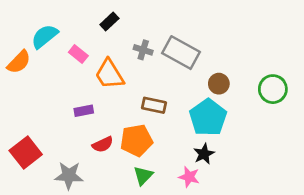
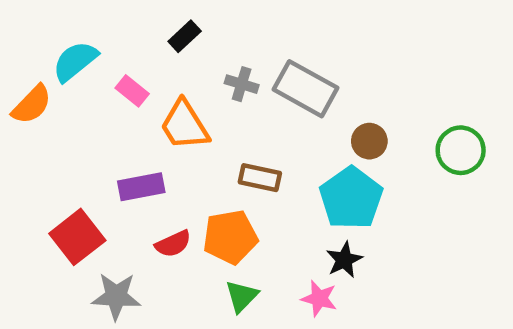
purple rectangle: (84, 111) -> (141, 187), size x1.4
red square: (26, 153) -> (77, 237), moved

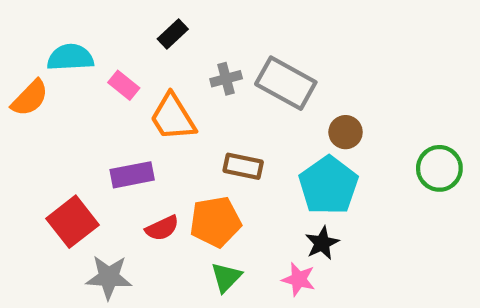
cyan semicircle: (75, 61) -> (70, 57), turned 36
gray cross: (242, 84) -> (226, 79), turned -32
green circle: (461, 150) -> (439, 168), moved

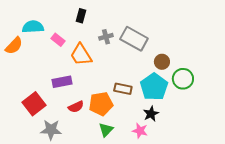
black rectangle: (173, 34) -> (81, 16), turned -32
brown rectangle: (243, 166) -> (123, 89), moved
green circle: (439, 168) -> (183, 79), moved

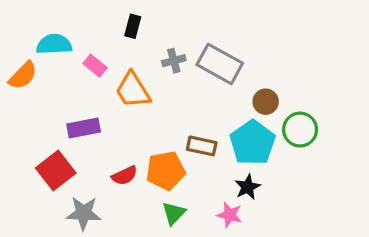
purple rectangle: (62, 82) -> (84, 128), moved

